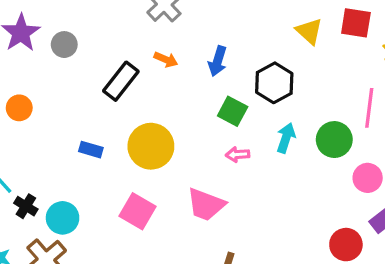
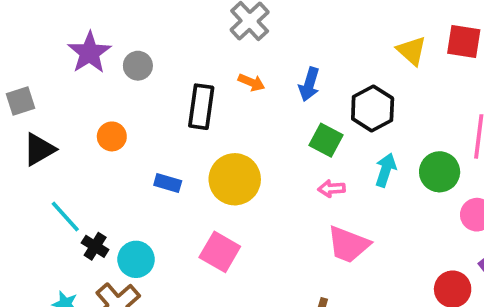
black rectangle: (121, 81) -> (201, 107), turned -30
orange circle: (19, 108) -> (112, 136), moved
pink trapezoid: (206, 205) -> (348, 244), moved

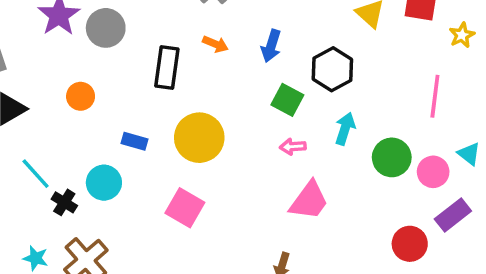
gray circle: (138, 66) -> (106, 28), size x1.4
green circle: (440, 172) -> (392, 157), moved
pink trapezoid: (348, 244) -> (309, 201), turned -75
cyan circle: (136, 259) -> (104, 183), moved

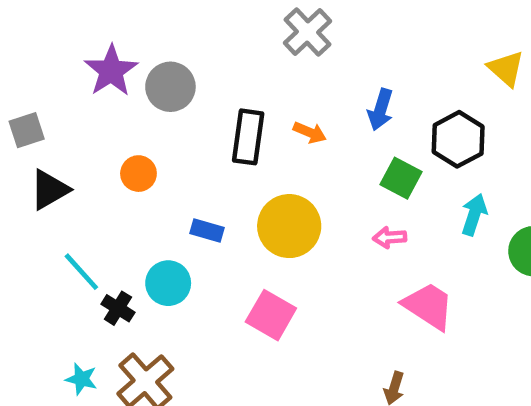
orange arrow: (215, 44) -> (310, 132), moved
pink arrow: (293, 147) -> (390, 237), moved
pink trapezoid: (309, 201) -> (428, 306), turned -93

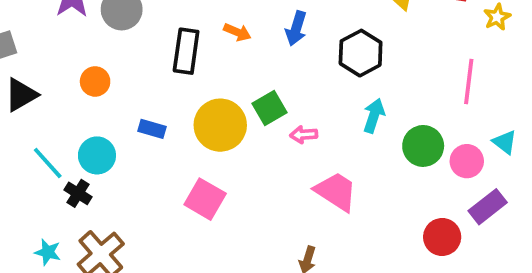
orange arrow: (310, 132) -> (237, 32), moved
green square: (401, 178) -> (270, 108), moved, turned 32
cyan circle: (168, 283) -> (97, 155), moved

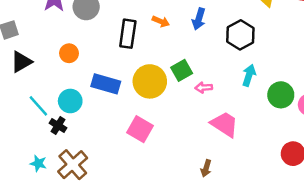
blue rectangle: (152, 129) -> (106, 84), size x1.6

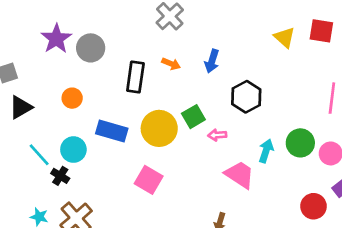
black hexagon: (240, 35) -> (246, 97), moved
cyan arrow: (249, 75) -> (266, 151), moved

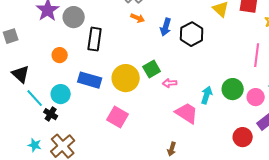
orange arrow: (171, 64) -> (138, 18), moved
black rectangle: (135, 77) -> (95, 39), moved
black hexagon: (246, 97) -> (192, 34), moved
black triangle: (21, 107) -> (21, 74), moved, turned -48

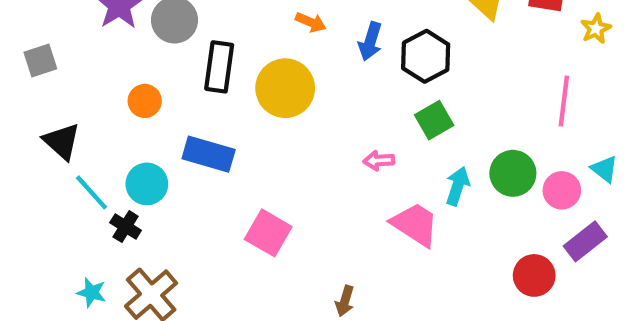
green square: (152, 69) -> (434, 120), moved
yellow circle: (126, 78) -> (285, 88), moved
brown arrow: (172, 149) -> (345, 301), moved

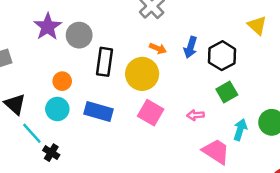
orange arrow: (311, 22) -> (158, 48), moved
cyan circle: (147, 184) -> (57, 109), moved
pink square: (268, 233) -> (151, 113), moved

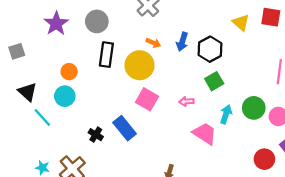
gray circle: (79, 35) -> (97, 21), moved
blue rectangle: (98, 111) -> (125, 128), moved, turned 35
black cross: (51, 153) -> (96, 135), moved

